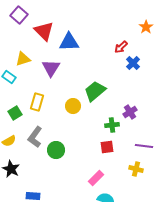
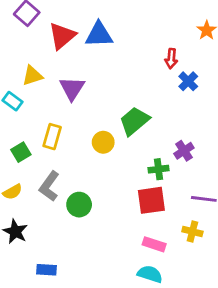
red triangle: (44, 31) -> (62, 36), turned 35
blue triangle: (69, 42) -> (99, 35), moved
red arrow: (121, 47) -> (171, 59), turned -40
red square: (107, 147) -> (151, 200), size x1.5
pink rectangle: (96, 178) -> (154, 244), moved, turned 63

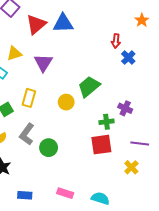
purple cross: (184, 151) -> (125, 108), turned -32
yellow cross: (192, 232) -> (131, 167), turned 32
pink rectangle: (154, 244) -> (65, 193), moved

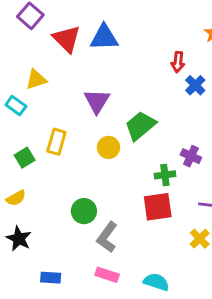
red triangle: (36, 24) -> (67, 39), turned -35
purple triangle: (43, 63) -> (97, 101), moved
gray L-shape: (27, 134) -> (107, 237), moved

